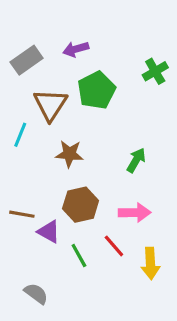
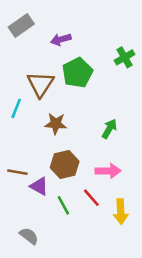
gray rectangle: (27, 60) -> (21, 25), moved

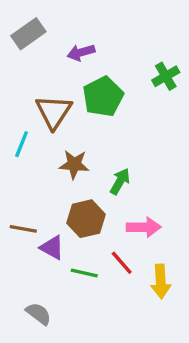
green arrow: (109, 129) -> (120, 181), moved
green line: (63, 205) -> (84, 273), turned -48

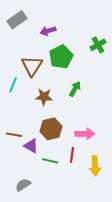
green arrow: (120, 181) -> (75, 89), moved
red line: (122, 263) -> (72, 155), turned 49
gray semicircle: (39, 314) -> (23, 185), turned -70

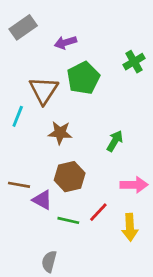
green arrow: (75, 89) -> (115, 141), moved
pink arrow: (85, 134) -> (134, 185), moved
red line: (72, 155) -> (98, 212), turned 35
gray semicircle: (23, 185) -> (49, 261), moved, turned -42

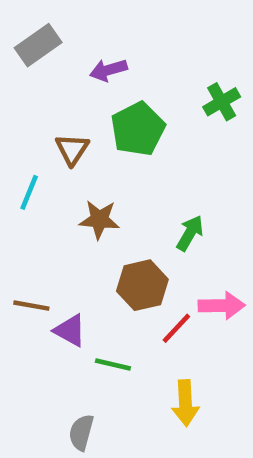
brown triangle: (44, 90) -> (72, 149), size x0.7
brown hexagon: (70, 177) -> (142, 285), moved
red line: (98, 212) -> (176, 328), moved
yellow arrow: (130, 227) -> (185, 403), moved

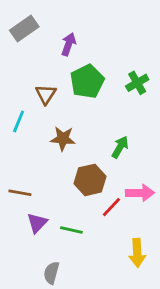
purple arrow: (108, 70) -> (69, 44), turned 125
green cross: (222, 102) -> (137, 83), moved
purple triangle: (70, 331) -> (37, 223), moved, turned 45
yellow arrow: (185, 403) -> (137, 253), moved

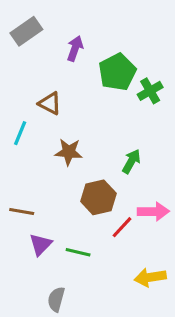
green pentagon: (87, 81) -> (117, 72), moved
brown triangle: (46, 94) -> (50, 103), turned -35
yellow arrow: (137, 253) -> (150, 277), turned 84

